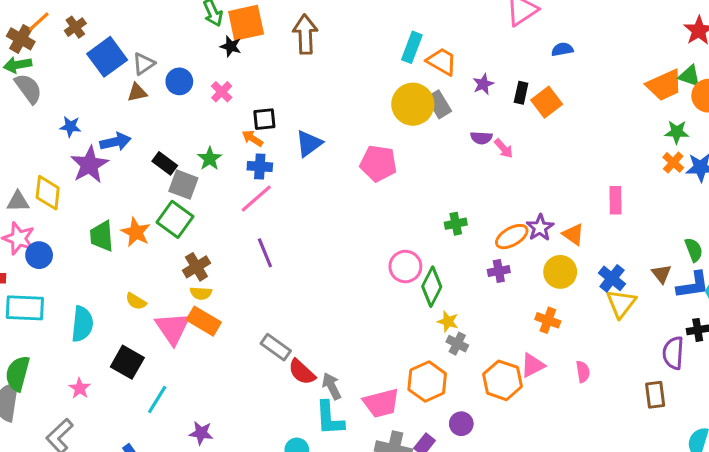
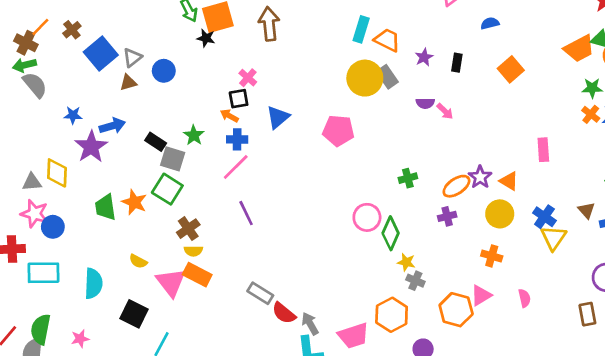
pink cross: (222, 92) -> (248, 78), moved
orange square: (547, 102) -> (511, 69), moved
pink star: (80, 388) -> (80, 339), moved, turned 30

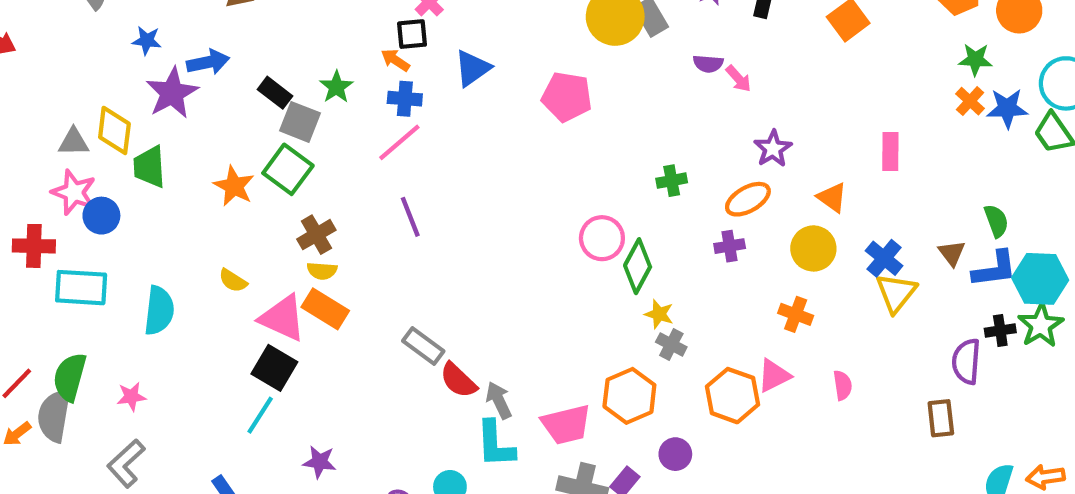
purple star: (480, 177) -> (773, 149), moved
green trapezoid: (105, 207) -> (149, 167), moved
pink triangle: (171, 282) -> (282, 318), turned -32
black square: (134, 314) -> (274, 368), moved

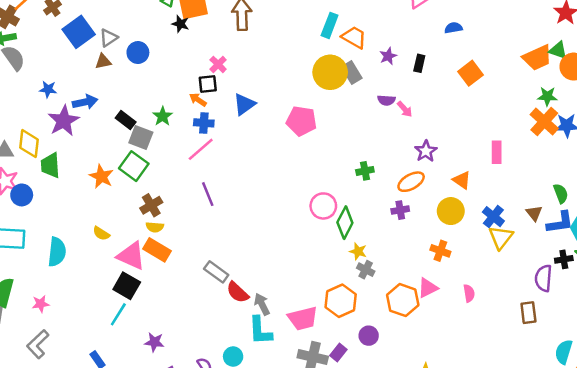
orange cross: (970, 101) -> (544, 121), size x1.6

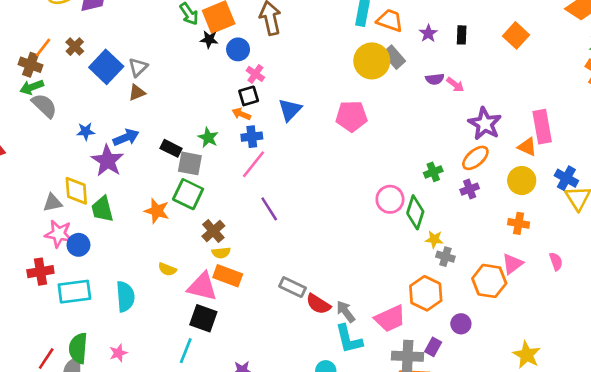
blue circle: (138, 53) -> (238, 49), moved
purple star: (426, 151) -> (485, 124), size x1.4
pink rectangle: (497, 152) -> (542, 127), moved, size x1.4
green cross: (365, 171) -> (433, 172), moved
cyan line: (118, 314) -> (186, 351), moved

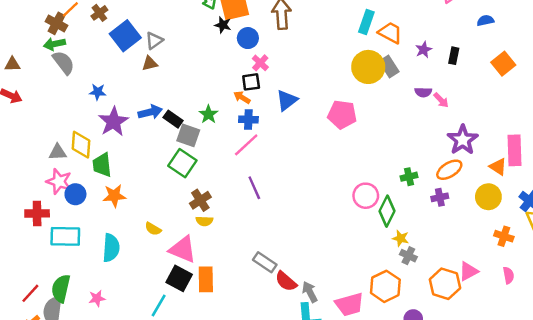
blue arrow: (126, 137) -> (150, 112), moved
orange star: (157, 211) -> (114, 196), moved, turned -30
orange cross: (519, 223) -> (504, 236), moved
orange rectangle: (228, 276) -> (206, 279), moved, turned 60

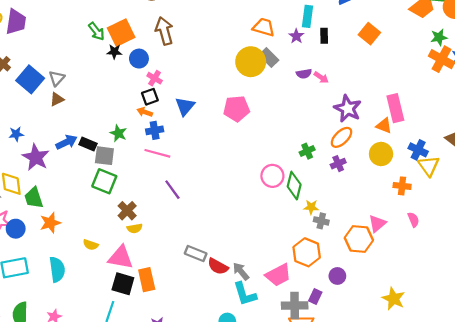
cyan rectangle: (366, 22) -> (307, 16), moved
pink line: (246, 145) -> (157, 153), turned 70

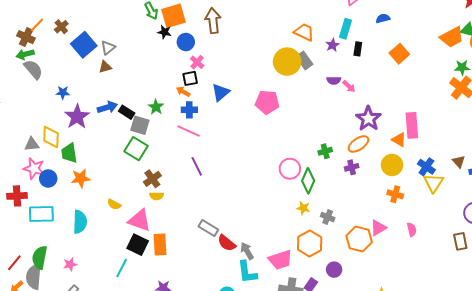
orange cross: (402, 186) -> (395, 194), moved
yellow star: (311, 207) -> (303, 208), moved

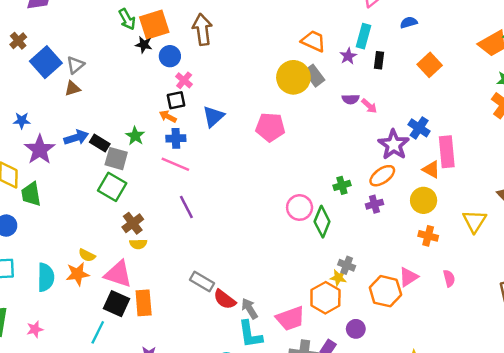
blue cross: (426, 167) -> (419, 128), moved
orange star: (81, 178) -> (78, 274), moved
yellow star: (303, 208) -> (338, 278), moved

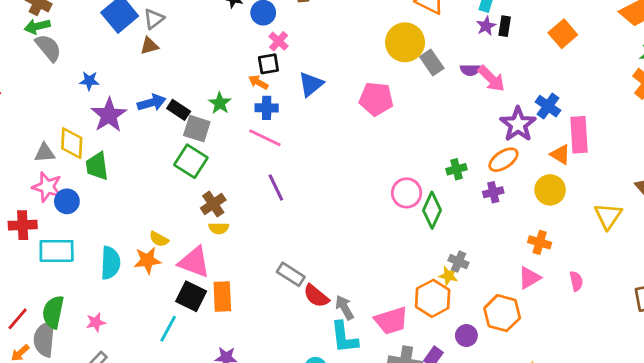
purple star: (348, 56) -> (486, 26), moved
gray rectangle: (314, 76) -> (432, 62), moved
pink arrow: (369, 106) -> (491, 79), size x1.5
orange cross: (428, 236) -> (540, 242), moved
orange hexagon: (385, 291) -> (502, 313), moved

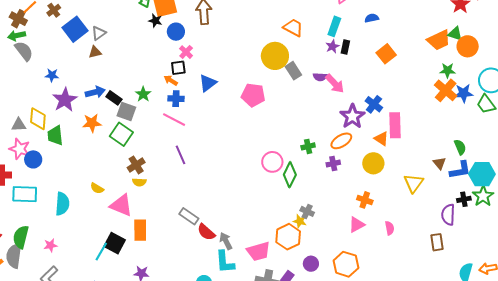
orange star: (147, 260) -> (92, 123), moved
black square: (191, 296) -> (115, 243), moved
orange hexagon: (502, 313) -> (346, 264), moved

